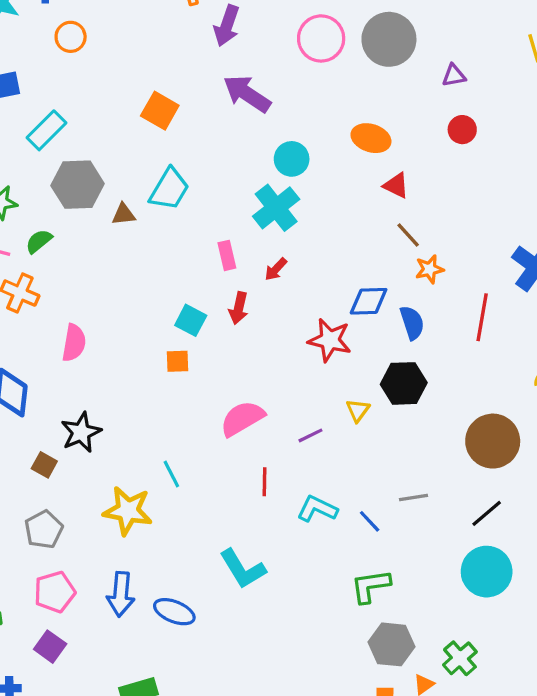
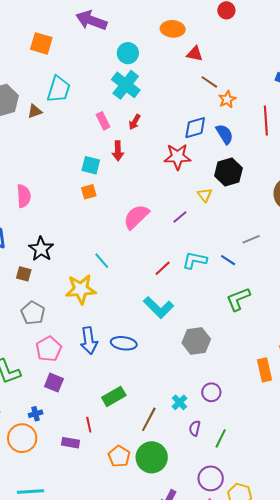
red line: (264, 482) -> (163, 268), moved, turned 60
gray hexagon: (392, 644) -> (196, 341), moved

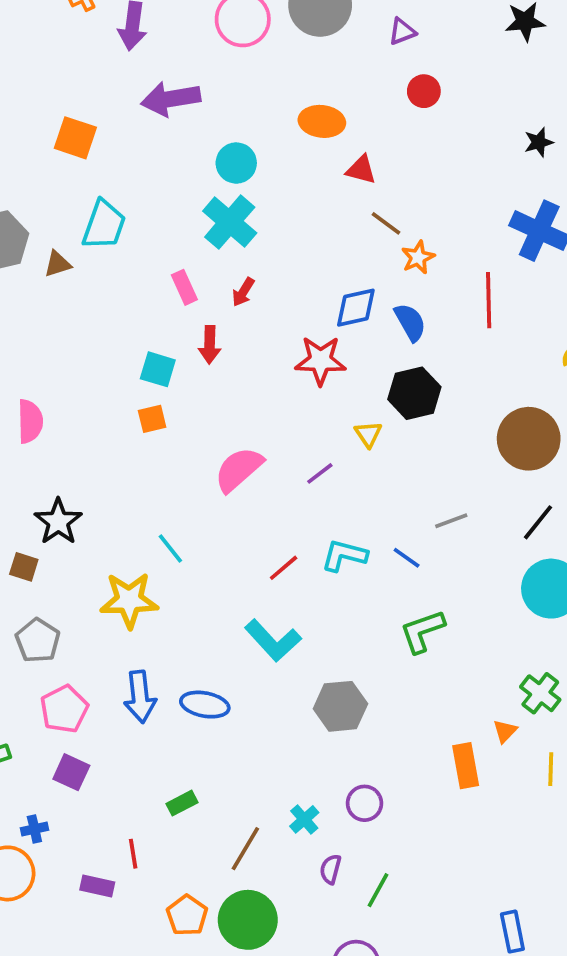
purple arrow: (91, 20) -> (171, 99), turned -32
green rectangle: (114, 396) -> (182, 803), size x0.7

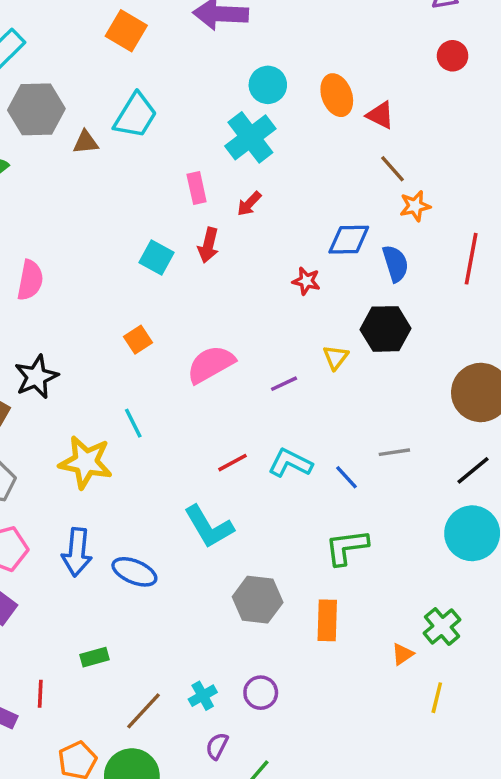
orange ellipse: (322, 121) -> (337, 95), moved, turned 51
red star: (320, 360) -> (306, 281), size x0.6
orange square: (152, 419) -> (138, 340), moved, turned -32
orange rectangle: (466, 766) -> (327, 620), moved

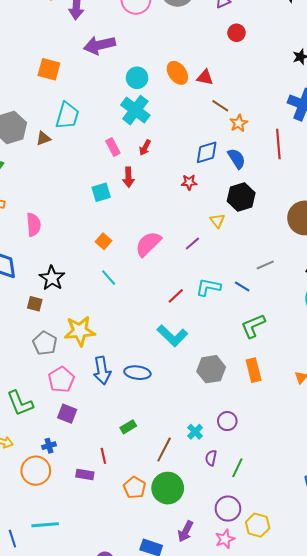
cyan square: (156, 258) -> (101, 192), turned -30
cyan line: (133, 423) -> (109, 278), moved
yellow star: (86, 462) -> (80, 331), moved

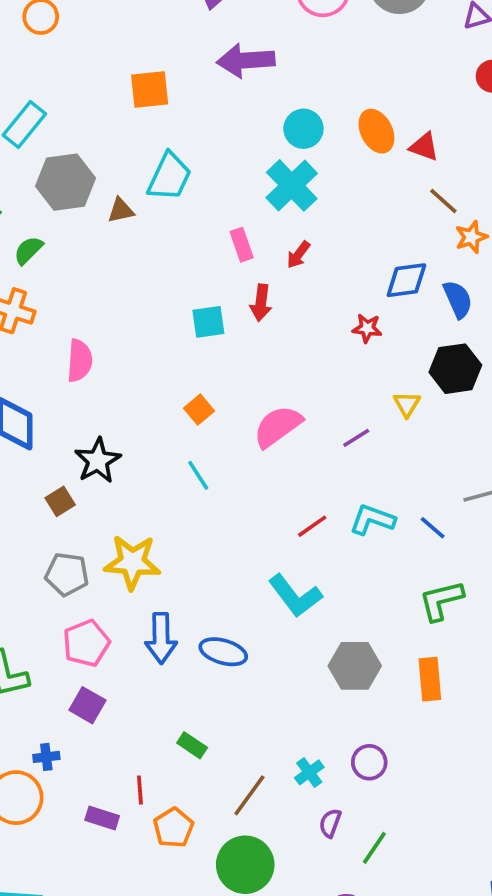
orange square: (49, 69) -> (150, 89), turned -30
brown square: (35, 304) -> (60, 501), turned 35
gray pentagon: (45, 343) -> (67, 574), turned -30
green rectangle: (128, 427) -> (192, 745), turned 56
orange pentagon: (135, 488) -> (173, 828), moved

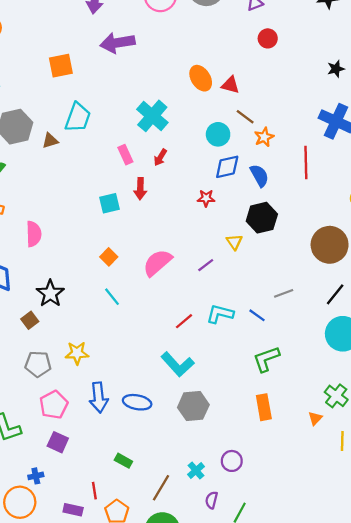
cyan circle: (303, 129) -> (218, 134), moved
yellow star: (132, 562) -> (77, 353), size x0.7
gray hexagon: (355, 666) -> (193, 406), moved

